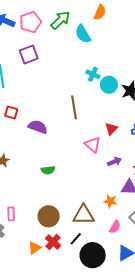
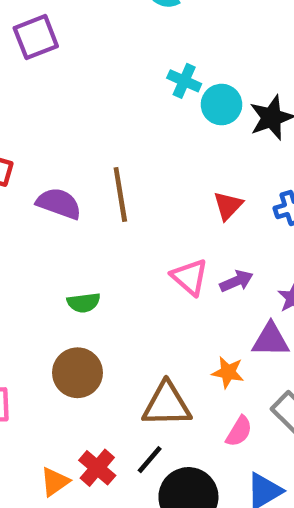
brown line: (74, 107) -> (120, 194), moved
pink triangle: (93, 145) -> (190, 277), moved
brown circle: (49, 216) -> (77, 373), moved

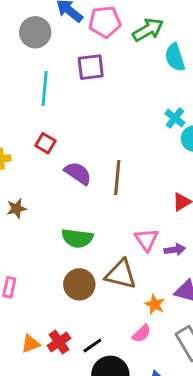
green semicircle: (84, 303) -> (77, 238), size x1.5
brown circle: (77, 373) -> (79, 284), moved
brown triangle: (167, 405) -> (121, 274), moved
pink semicircle: (239, 431) -> (142, 334), moved

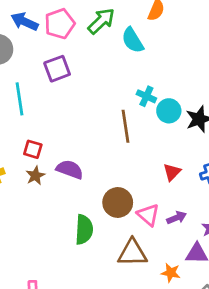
brown line: (117, 178) -> (126, 126), moved
brown star: (17, 209) -> (35, 176), moved
green semicircle: (77, 238) -> (84, 230), turned -80
brown circle: (79, 284) -> (118, 202), moved

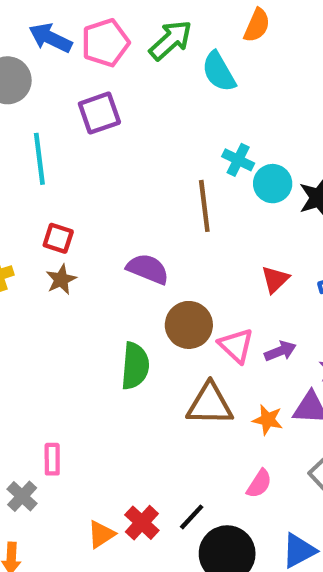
purple semicircle: (70, 169) -> (148, 269), moved
orange star: (171, 273) -> (268, 420), moved

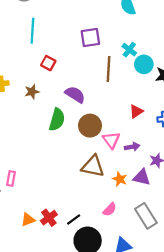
purple square: (99, 113) -> (90, 38), moved
red square: (58, 238) -> (48, 63), moved
green semicircle: (135, 366) -> (57, 120), moved

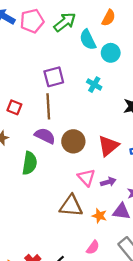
cyan circle: (144, 64) -> (111, 53), moved
brown line: (109, 69) -> (48, 106), moved
red triangle: (136, 111) -> (108, 146), size x1.5
brown circle: (90, 126) -> (73, 141), moved

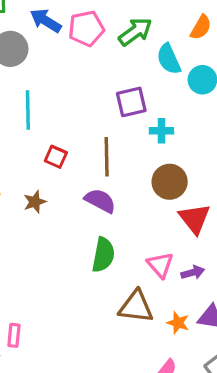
purple square: (54, 77) -> (131, 102), moved
cyan cross: (94, 85) -> (161, 131), moved, turned -32
brown circle: (73, 141) -> (170, 182), moved
red triangle: (108, 146) -> (195, 219), turned -30
green semicircle: (30, 163) -> (103, 255), moved

